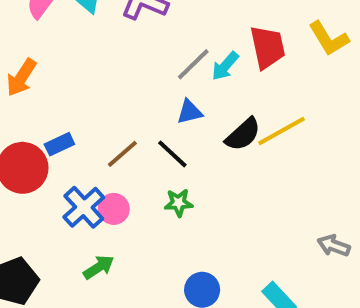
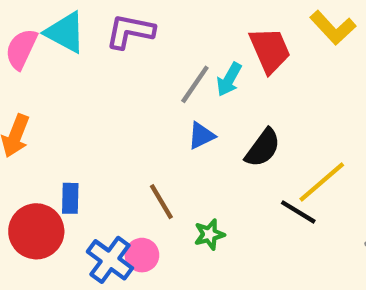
yellow line: (281, 131) -> (322, 182), moved
blue rectangle: (59, 144) -> (70, 198), turned -52
brown line: (122, 154) -> (161, 202), moved, turned -68
black line: (172, 154) -> (298, 212), moved

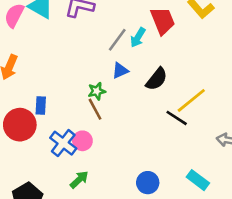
green star: (209, 234) -> (97, 91), moved

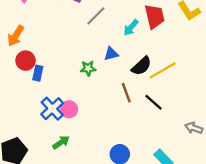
gray line: (117, 40) -> (96, 16), moved
yellow line: (191, 100) -> (163, 70), moved
brown line: (95, 109) -> (126, 93), moved
red circle: (20, 125) -> (26, 61), moved, size x0.7

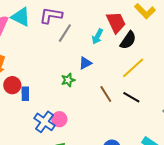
black semicircle: (142, 66) -> (128, 40), moved

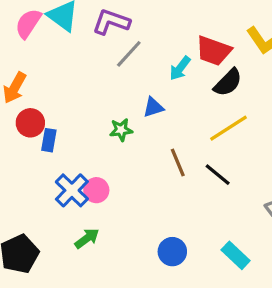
red trapezoid: (116, 22) -> (214, 51), turned 125

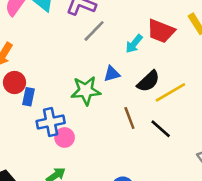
black semicircle: (228, 83) -> (148, 81), moved
green star: (121, 130) -> (86, 91), size x1.6
blue cross: (72, 190) -> (51, 122), moved, turned 32

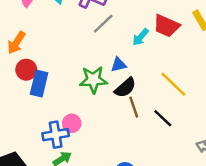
black semicircle: (148, 81) -> (125, 88), moved
yellow line: (170, 92) -> (173, 84), turned 72
blue rectangle: (29, 97) -> (39, 84), size x1.5
blue cross: (51, 122) -> (56, 135), moved

